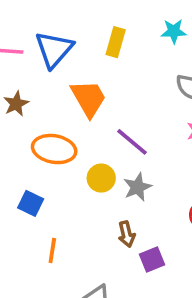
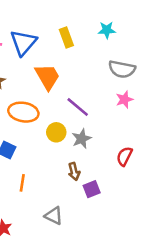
yellow rectangle: (116, 42) -> (66, 38), turned -36

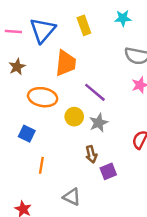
orange trapezoid: (47, 77) -> (66, 63), turned 36

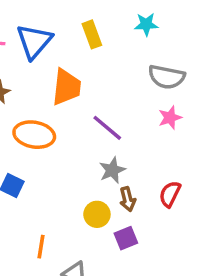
yellow circle: (74, 117) -> (97, 214), moved
brown arrow: (91, 154) -> (128, 199), moved
orange line: (41, 165) -> (41, 247), moved

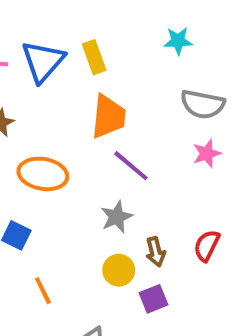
yellow rectangle: (92, 34) -> (94, 57), moved
orange trapezoid: (66, 87) -> (108, 117), moved
gray star: (112, 170) -> (117, 217), moved
orange line: (41, 247) -> (43, 291), moved, turned -35

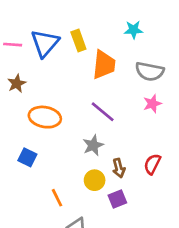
orange trapezoid: (108, 117) -> (104, 65), moved
orange line: (43, 291) -> (57, 198), moved

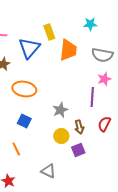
blue triangle: (45, 43) -> (29, 48), moved
purple line: (103, 112) -> (92, 97), moved, turned 54
blue square: (27, 157) -> (24, 121), moved
orange line: (57, 198) -> (16, 149), moved

